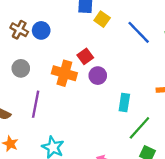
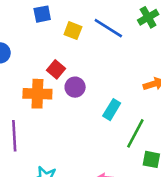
yellow square: (102, 19) -> (73, 31), moved
cyan rectangle: (124, 103) -> (112, 110), turned 36

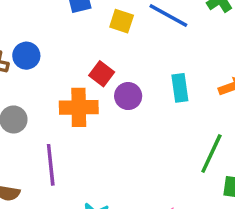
cyan rectangle: (112, 110) -> (180, 88), moved, turned -36

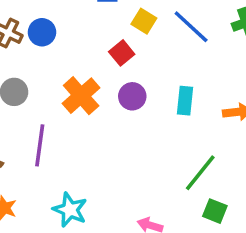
red square: (102, 74) -> (122, 53), moved
orange cross: (79, 107) -> (81, 96), turned 36

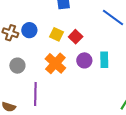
yellow square: (144, 21) -> (56, 34), moved
cyan rectangle: (185, 101) -> (104, 60), moved

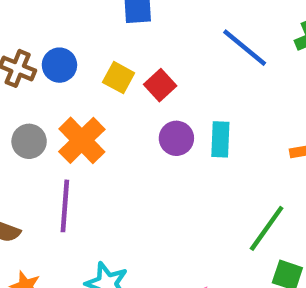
orange cross: (55, 63) -> (82, 140), moved

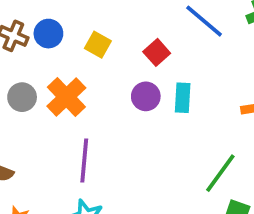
red square: (160, 85) -> (157, 52), moved
purple line: (65, 206) -> (84, 160), moved

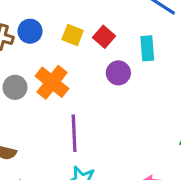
red square: (157, 52) -> (104, 37), moved
cyan rectangle: (183, 98) -> (147, 48), moved

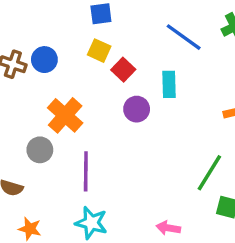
yellow square: (73, 35) -> (99, 51), moved
gray circle: (15, 87) -> (40, 150), moved

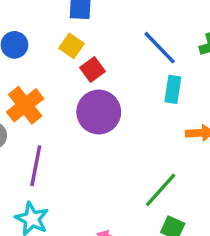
cyan rectangle: (169, 84) -> (173, 89), moved
purple circle: (137, 109) -> (99, 112), size x1.6

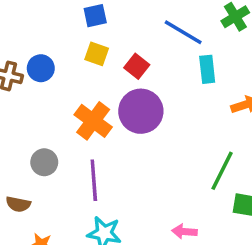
red square: (92, 70) -> (137, 66), moved
orange cross: (25, 105) -> (93, 121), moved

